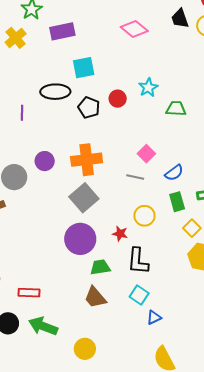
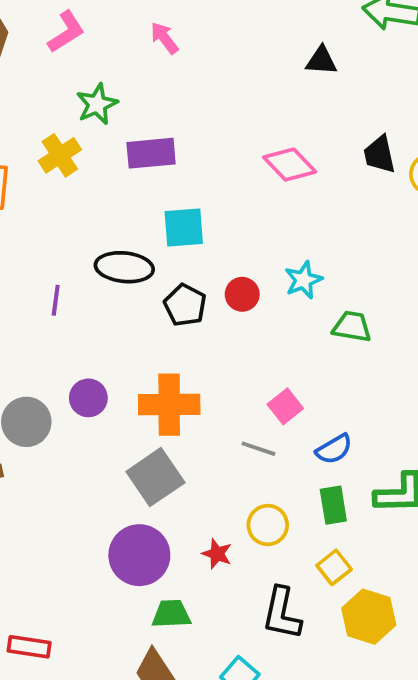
yellow square: (192, 228) -> (334, 567), moved
black L-shape: (138, 261) -> (282, 613), moved

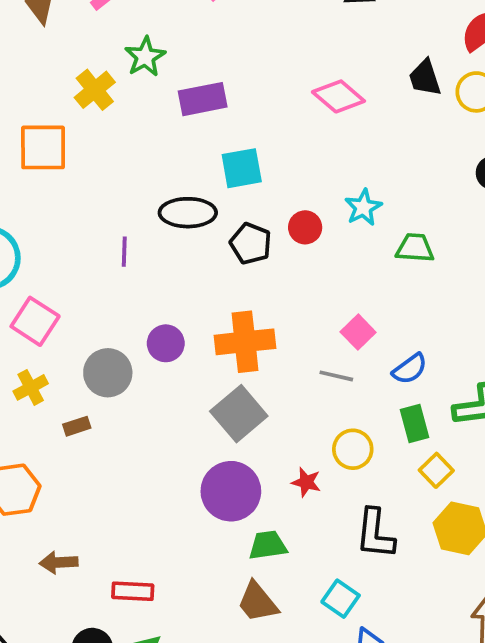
yellow cross: (60, 155) -> (95, 90), moved
yellow square: (334, 567) -> (436, 470), moved

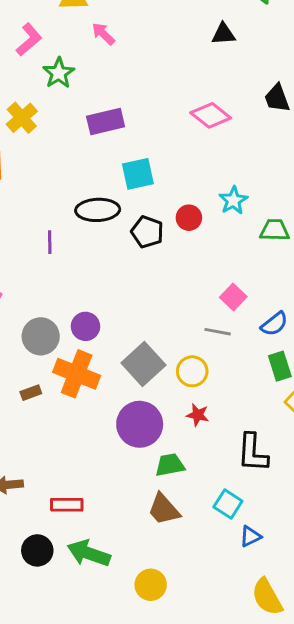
green star: (145, 57) -> (59, 73), moved
orange cross: (245, 342) -> (77, 374), moved, turned 30
purple circle: (166, 343) -> (85, 326), moved
brown rectangle: (77, 426) -> (31, 393), moved
yellow circle: (353, 449) -> (192, 371), moved

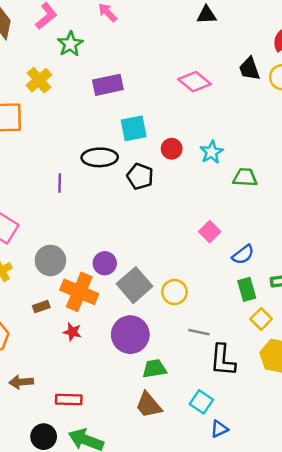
red circle: (189, 218) -> (172, 149), moved
purple circle: (85, 326) -> (105, 263), moved
gray line: (218, 332) -> (199, 332), moved
red star: (198, 415) -> (72, 332), moved

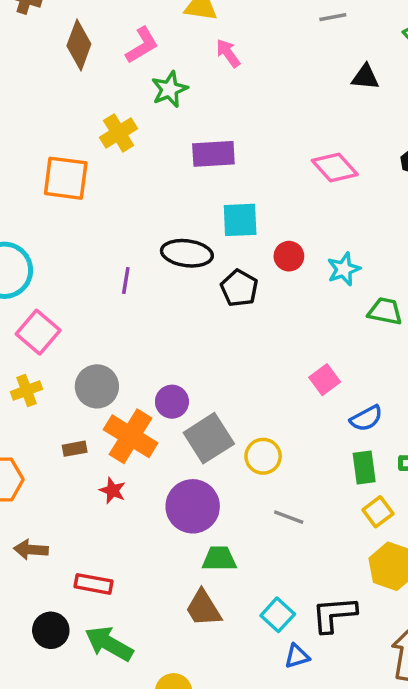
black L-shape: (223, 360) -> (334, 614), moved, turned 72

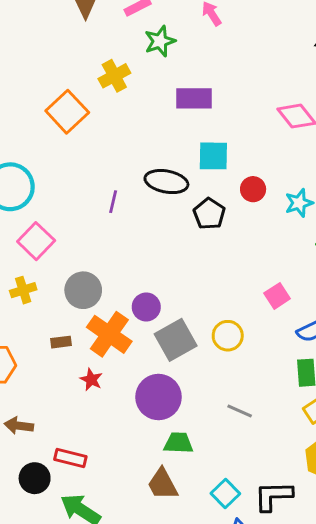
orange square: (66, 178) -> (67, 112), turned 36
yellow circle: (263, 456) -> (228, 336), moved
black circle: (51, 630) -> (35, 478), moved

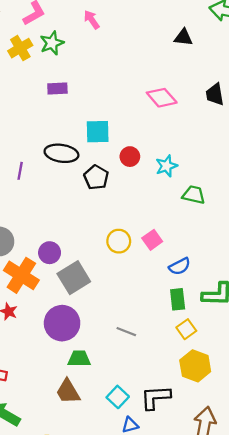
yellow cross: (114, 76) -> (20, 48), moved
purple rectangle: (194, 98) -> (57, 89), moved, size x0.7
yellow circle: (228, 336) -> (119, 241), moved

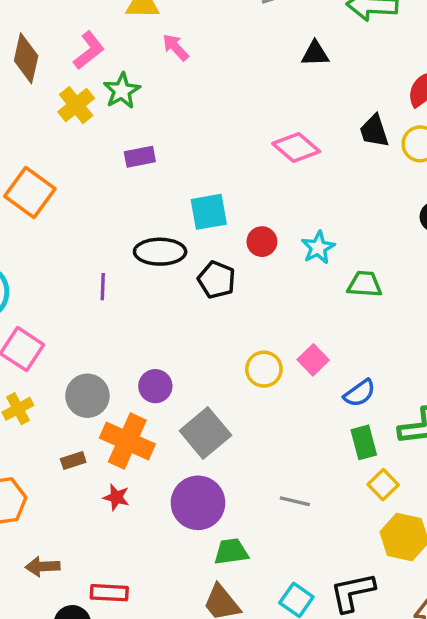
purple circle: (50, 253) -> (155, 386), moved

